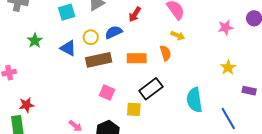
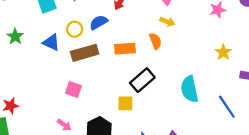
pink square: (107, 93) -> (73, 90), moved

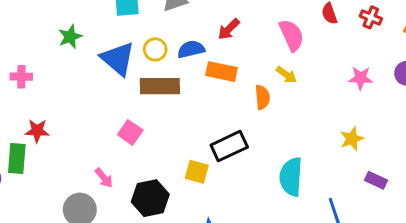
blue triangle: (51, 42) -> (118, 59), size x1.4
orange rectangle: (125, 49) -> (222, 72), moved

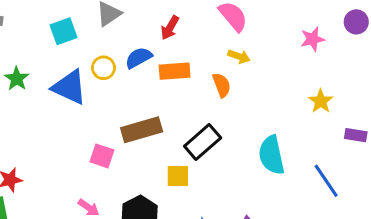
brown rectangle: (160, 86) -> (142, 130), moved

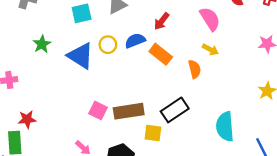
orange rectangle: (175, 71) -> (161, 54), turned 35
brown rectangle: (142, 130) -> (129, 111), moved

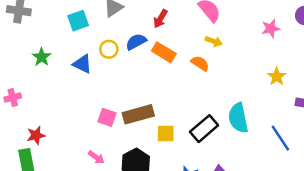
blue triangle: (81, 56) -> (82, 64), size x0.7
orange semicircle: (195, 69) -> (200, 63), turned -36
black rectangle: (175, 110) -> (204, 129), moved

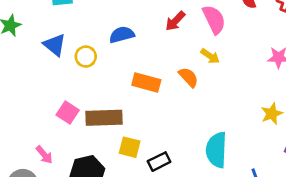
red arrow: (160, 19) -> (175, 21), moved
yellow circle: (109, 49) -> (86, 57), moved
orange rectangle: (164, 52) -> (146, 83), moved, turned -30
black rectangle: (204, 129) -> (159, 162), moved, size x0.7

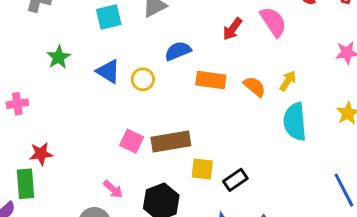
yellow arrow: (210, 56) -> (288, 81), moved, turned -84
orange rectangle: (146, 83) -> (211, 80), moved
cyan semicircle: (216, 150) -> (295, 122), moved

